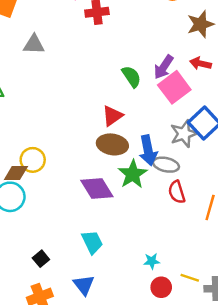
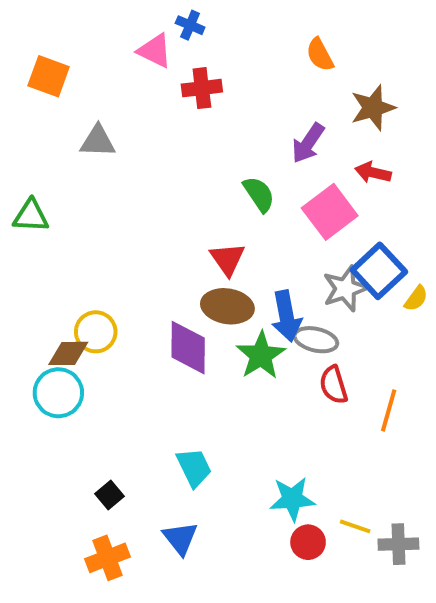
purple arrow: (164, 67) -> (308, 143), moved
red triangle: (112, 116) -> (227, 259), turned -30
purple diamond: (97, 188) -> (188, 348), moved, turned 32
cyan star: (152, 261) -> (292, 499), size x1.6

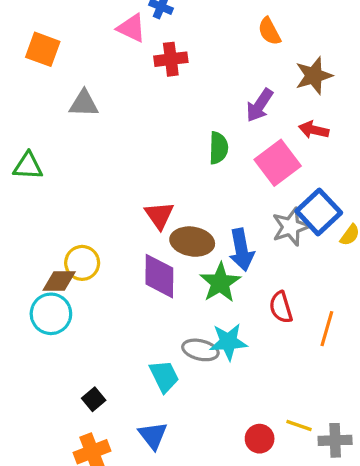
green semicircle: (259, 194) -> (218, 148), turned 36
red triangle: (227, 259) -> (159, 215), moved
gray ellipse: (316, 340) -> (200, 350), moved
cyan star: (292, 499) -> (228, 342), moved

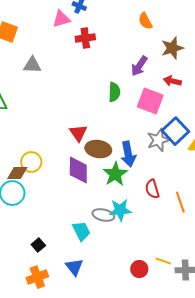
pink triangle: (131, 28) -> (61, 19), turned -42
pink square: (278, 163) -> (150, 101), turned -32
orange line: (327, 329) -> (180, 202), turned -35

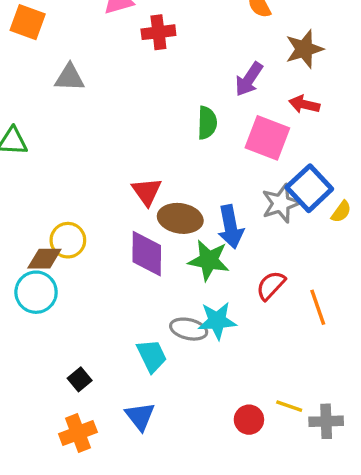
green star: (115, 174) -> (209, 260), turned -30
red semicircle: (152, 189) -> (271, 285), turned 60

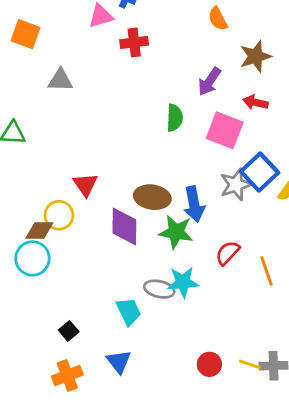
red triangle: (147, 192) -> (85, 185), moved
yellow line: (289, 406) -> (250, 364), moved

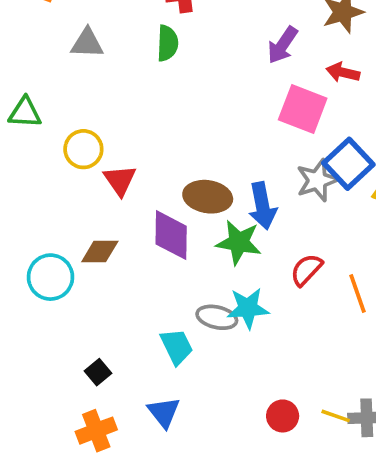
green semicircle: (175, 118) -> (167, 43), moved
yellow circle: (59, 215) -> (83, 149), moved
brown diamond: (39, 231) -> (100, 252), moved

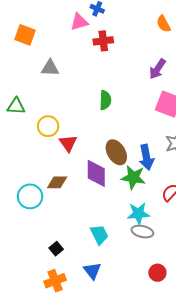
green semicircle: (167, 43) -> (105, 100), moved
brown ellipse: (208, 197) -> (116, 152), turned 50
gray ellipse: (217, 317) -> (142, 232), moved

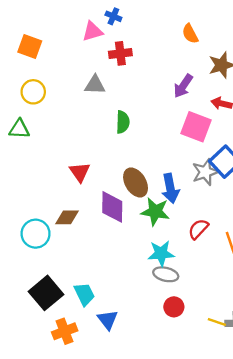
gray triangle: (50, 68) -> (95, 85), moved
yellow circle: (48, 126) -> (33, 92), moved
cyan trapezoid: (99, 235) -> (84, 294), moved
black square: (56, 249) -> (46, 293), moved, size x2.0
red circle: (157, 273) -> (174, 307), moved

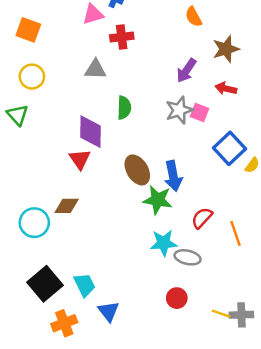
pink square: (196, 127) -> (200, 112), size x0.6
green triangle: (19, 129) -> (18, 115), turned 45
gray star: (205, 172) -> (179, 110), moved
purple diamond: (112, 207) -> (91, 132), moved
gray ellipse: (166, 274) -> (188, 257), moved

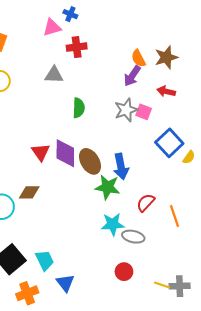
orange semicircle: (194, 17) -> (138, 58), moved
purple diamond: (91, 132) -> (65, 153), moved

